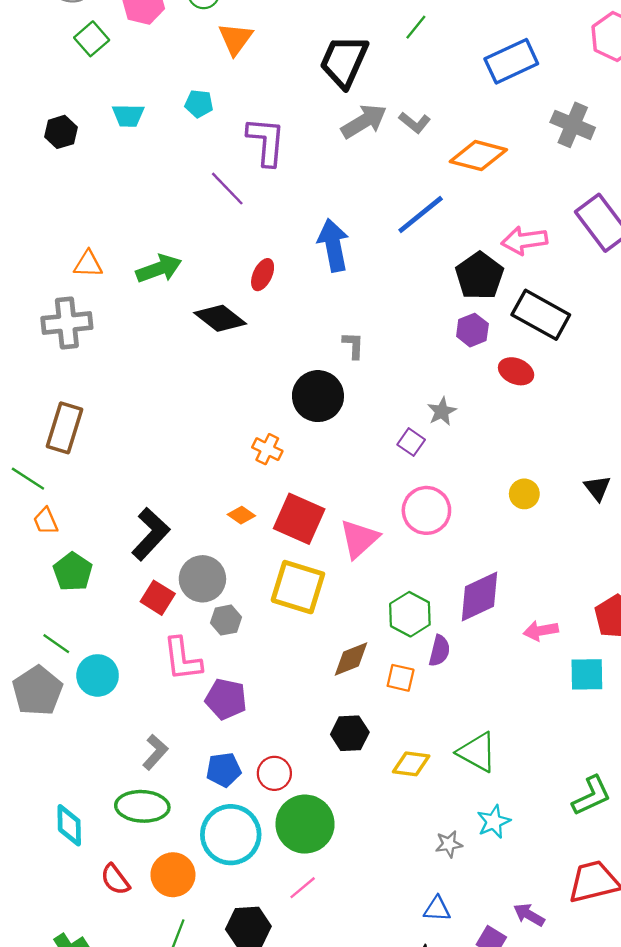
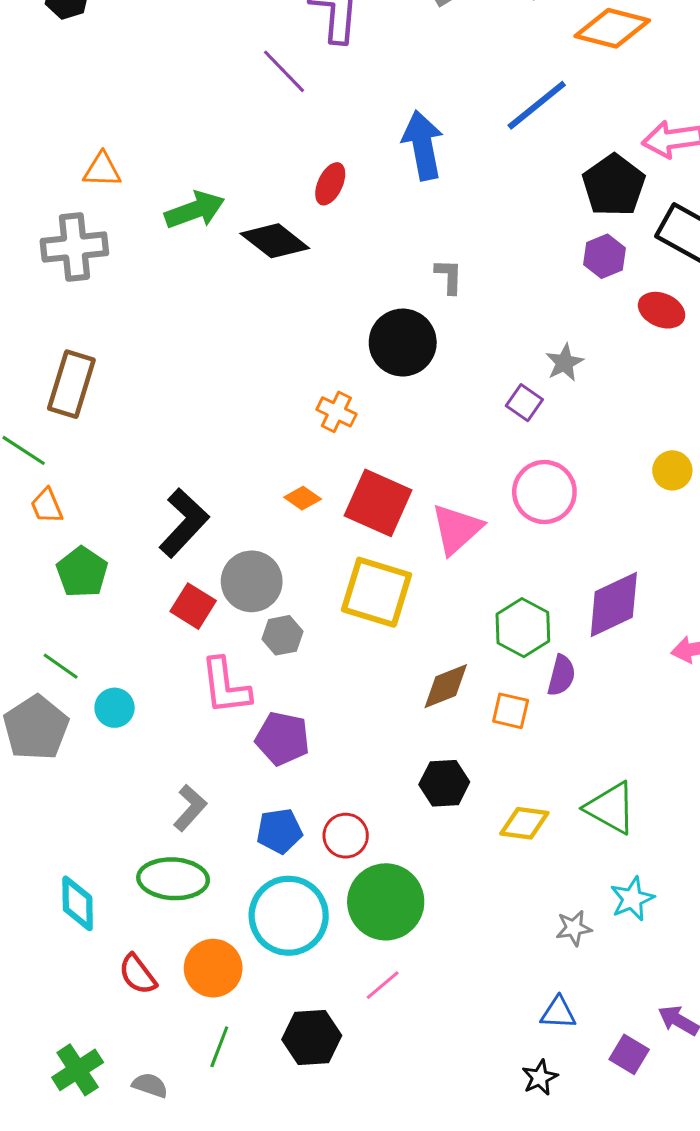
green arrow: (159, 269) -> (195, 210), moved
cyan circle: (98, 675) -> (115, 708), size x0.7

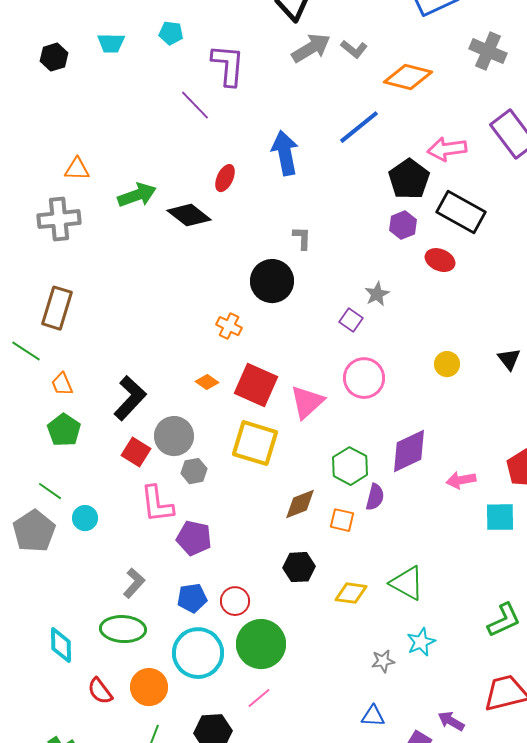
orange trapezoid: (47, 506) -> (62, 384), moved

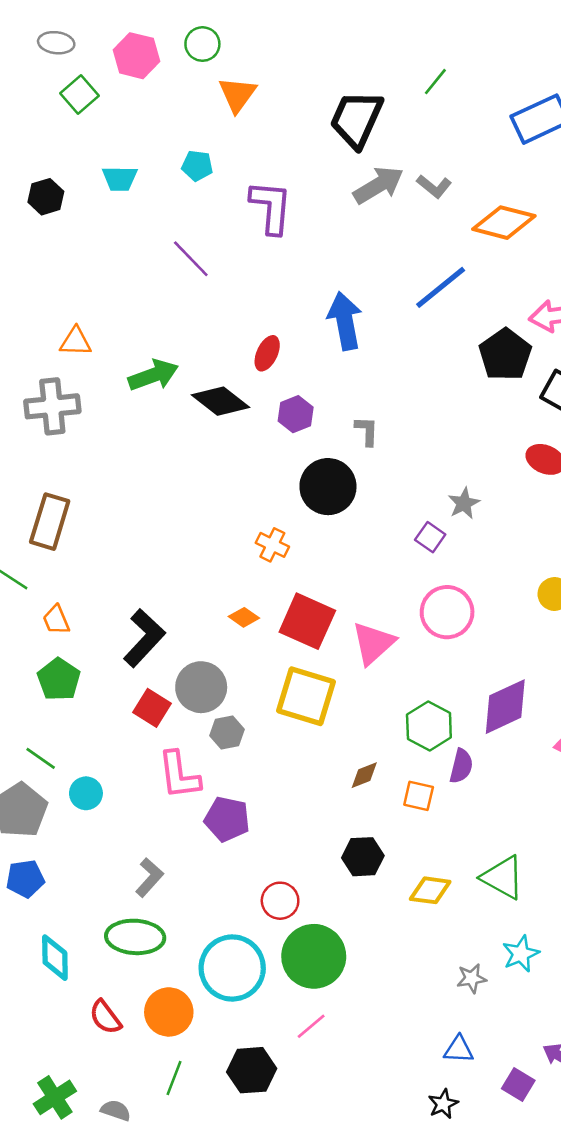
purple line: (195, 105) -> (191, 259), moved
purple hexagon: (403, 225) -> (296, 414), moved
brown diamond: (300, 504) -> (364, 775), size x0.7
blue pentagon: (192, 598) -> (25, 879), moved

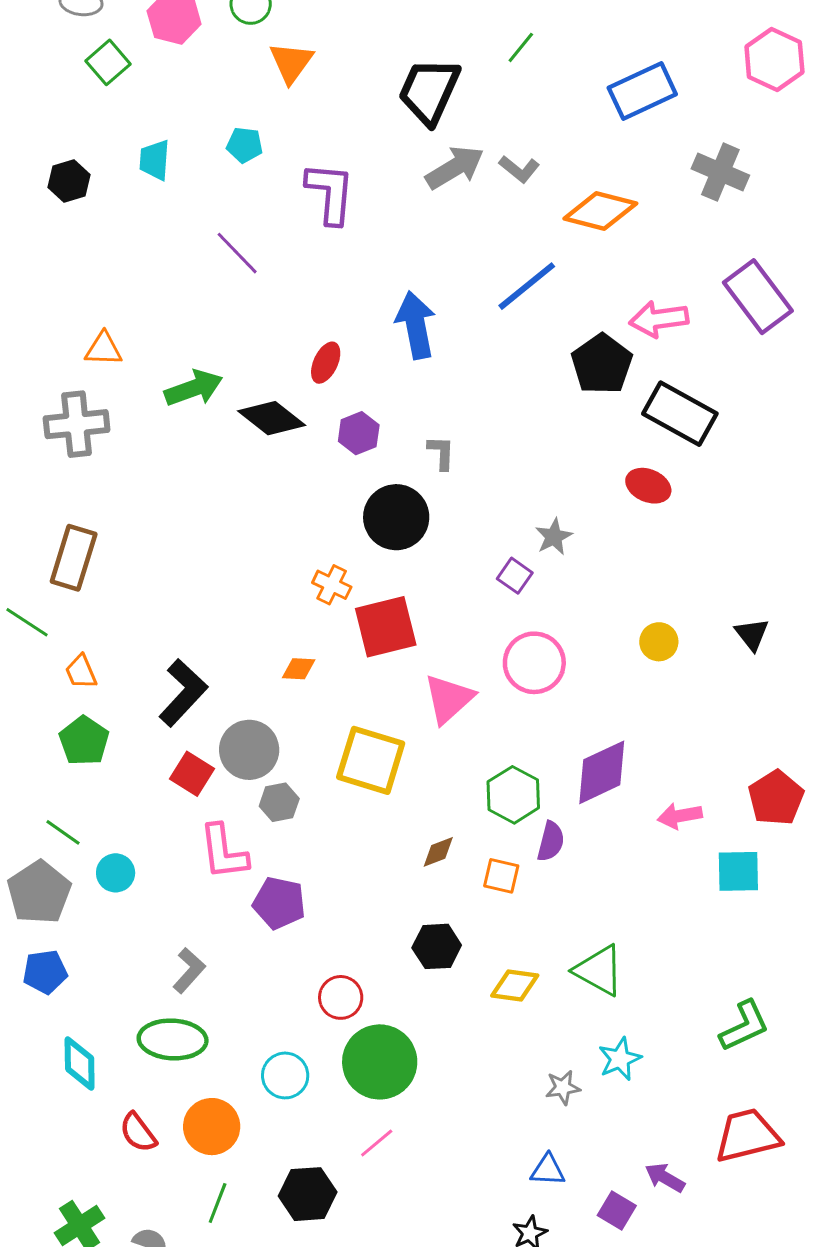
cyan trapezoid: (120, 179) -> (155, 160), turned 93
orange diamond: (244, 617) -> (299, 669), turned -32
red square: (307, 621) -> (386, 627), moved, turned -38
cyan circle: (232, 968) -> (285, 1075), size x0.6

